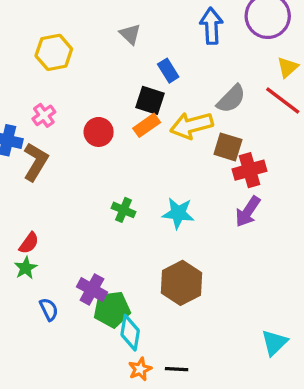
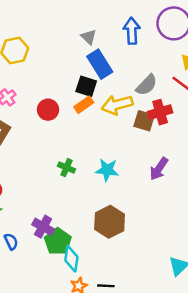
gray triangle: (130, 34) -> (89, 37), moved
blue rectangle: (168, 71) -> (100, 64), size x1.6
red cross: (249, 170) -> (160, 112), moved
green pentagon: (112, 309) -> (58, 241), turned -30

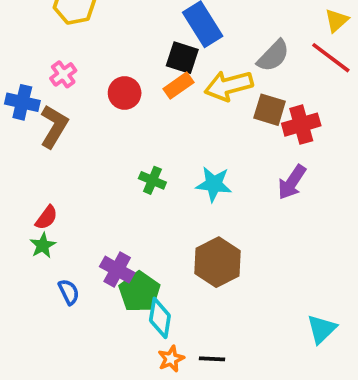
red cross: (160, 112) -> (301, 125), moved

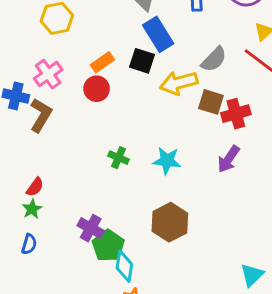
pink cross: (63, 74) -> (48, 74), size x1.4
orange rectangle: (178, 86) -> (102, 62), moved
blue semicircle: (69, 292) -> (29, 244), moved, turned 42

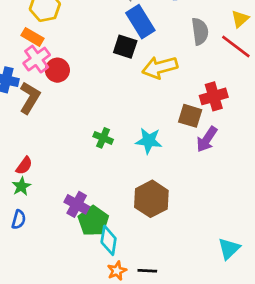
gray semicircle: (214, 59) -> (200, 31), moved, turned -52
orange rectangle: (102, 62) -> (32, 37), moved, turned 65
red circle: (97, 89) -> (57, 70), moved
brown square: (211, 102) -> (190, 116), moved

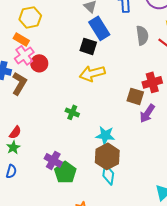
yellow arrow: (160, 67) -> (92, 73), moved
cyan star: (149, 141) -> (105, 135), moved
cyan diamond: (109, 240) -> (108, 174), moved

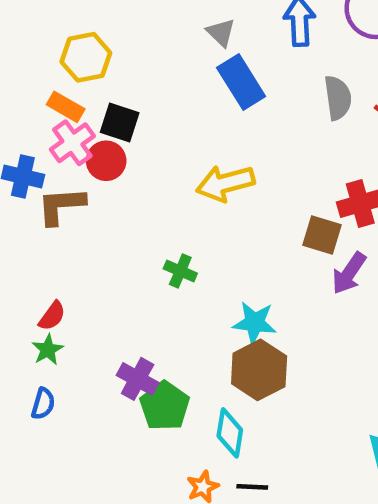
black square: (88, 46) -> (120, 123), moved
brown L-shape: (19, 83) -> (61, 206), turned -125
cyan diamond: (108, 174) -> (230, 433), moved

